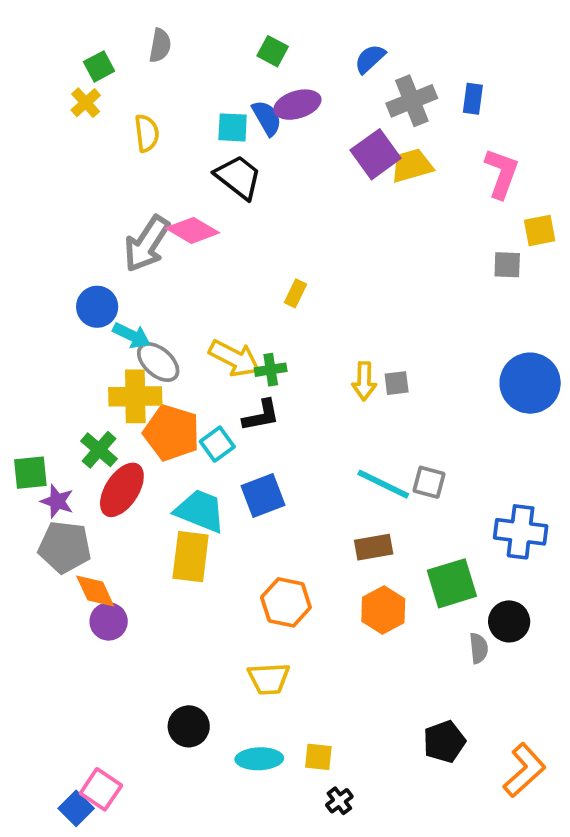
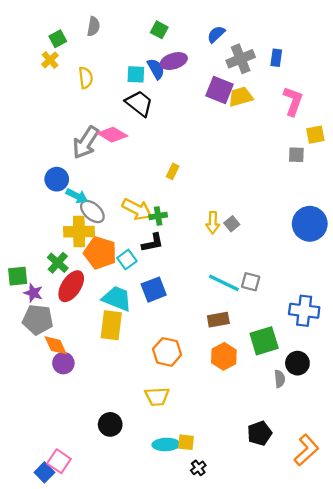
purple square: (376, 154) -> (219, 90), turned -32
gray square: (397, 383) -> (232, 224), turned -32
cyan ellipse: (259, 759) -> (166, 444), moved

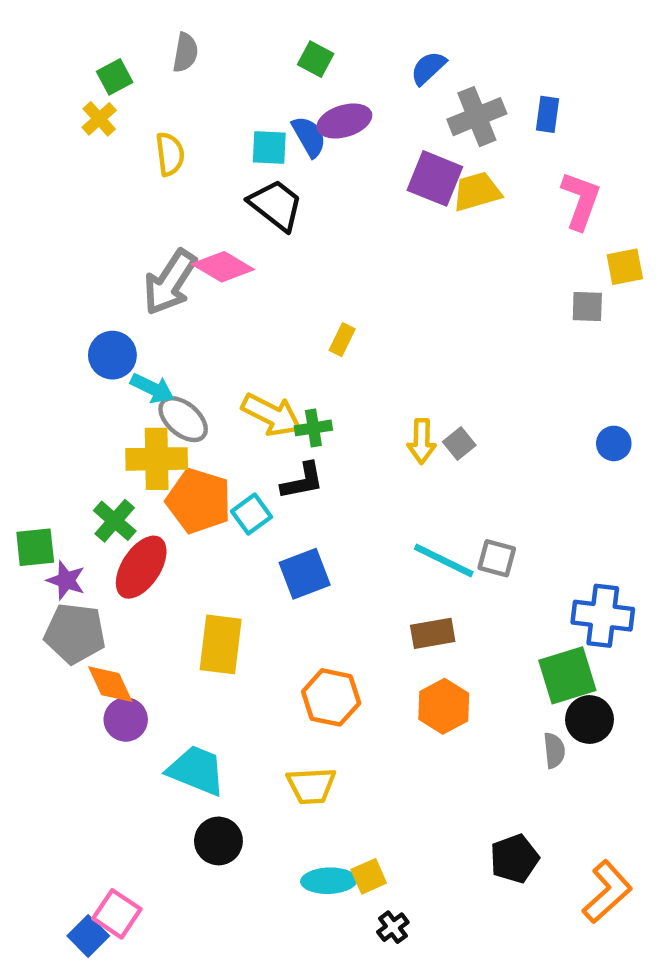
blue circle: (310, 224) -> (614, 443), size x0.5
cyan trapezoid: (117, 298) -> (196, 770), moved
green square: (264, 341) -> (567, 675), moved
yellow square: (186, 442) -> (369, 876), turned -30

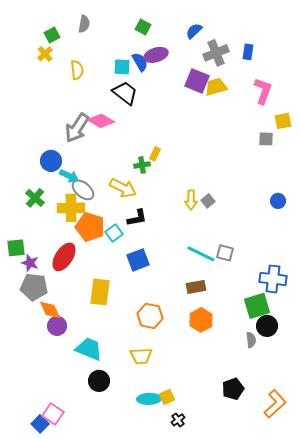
green cross: (313, 428) -> (142, 165), moved
green cross: (115, 521) -> (35, 198), moved

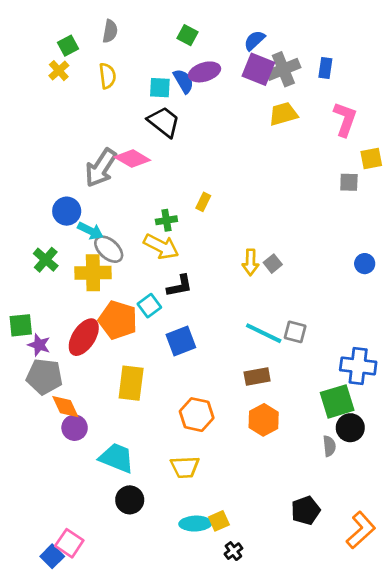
yellow semicircle: (77, 70) -> (107, 76), moved
purple square: (197, 81) -> (258, 69), moved
green cross: (142, 165) -> (166, 220), moved
orange pentagon: (90, 227) -> (118, 320), moved

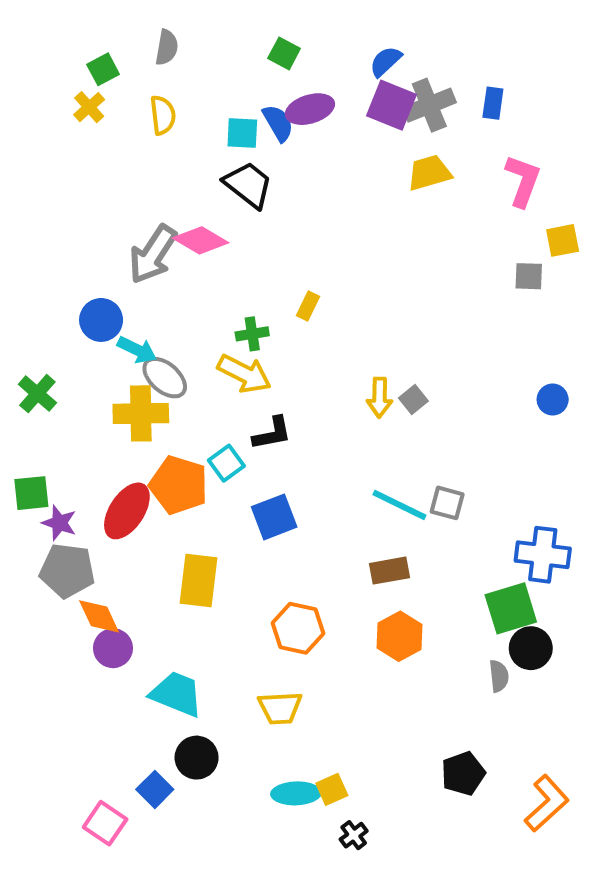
green cross: (46, 260) -> (37, 394), moved
blue square: (52, 556) -> (155, 789), moved

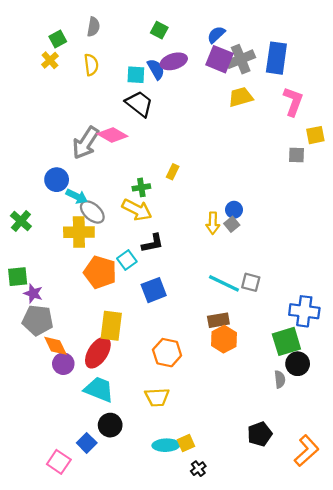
blue rectangle: (493, 103) -> (276, 58), size x1.8
blue circle: (553, 400) -> (234, 210), moved
red ellipse: (127, 511) -> (98, 353), moved
orange hexagon: (399, 636) -> (224, 339), moved

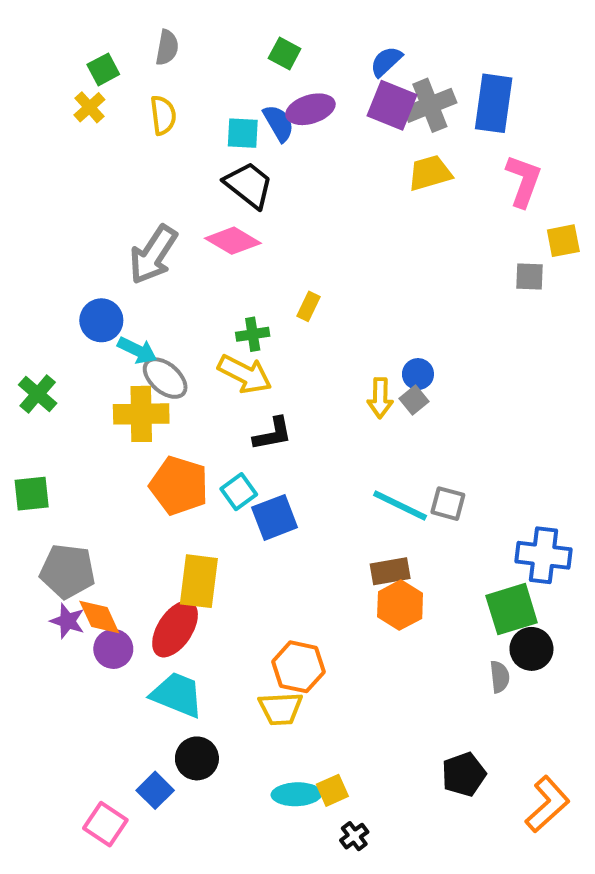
pink diamond: (112, 135) -> (233, 241), moved
cyan square: (127, 260) -> (239, 492), moved
purple star: (33, 293) -> (68, 621), moved
orange hexagon: (167, 353) -> (298, 667), moved

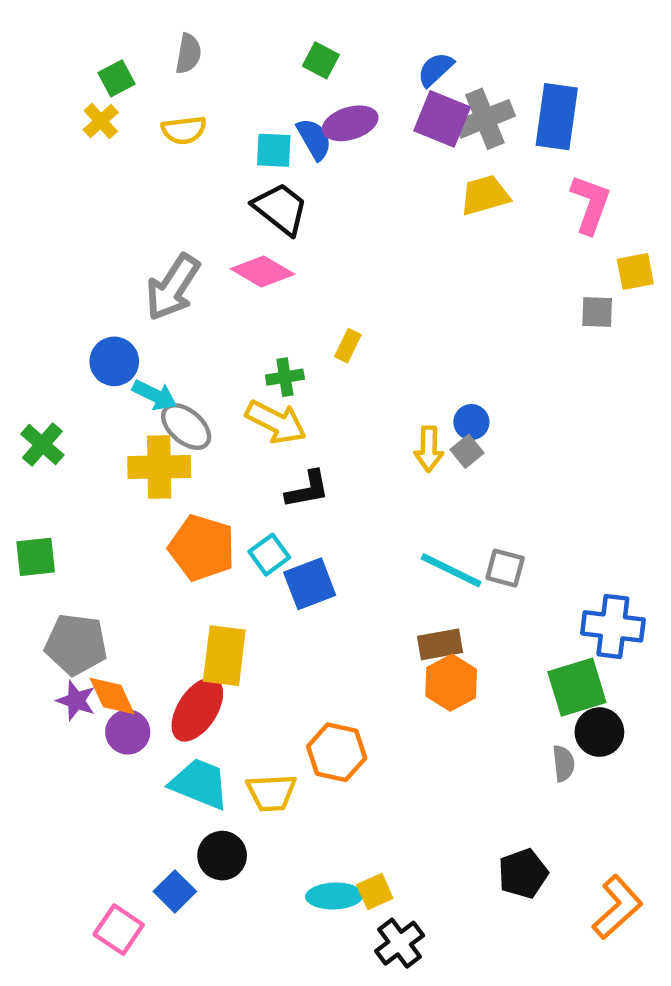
yellow semicircle: (163, 115) -> (184, 130), turned 90
yellow trapezoid: (281, 709) -> (271, 793), moved
black cross: (354, 836) -> (400, 943), size x1.5

